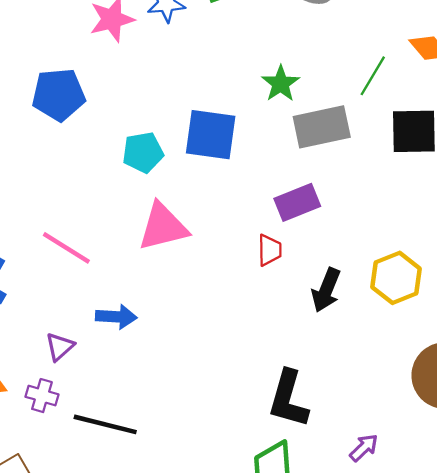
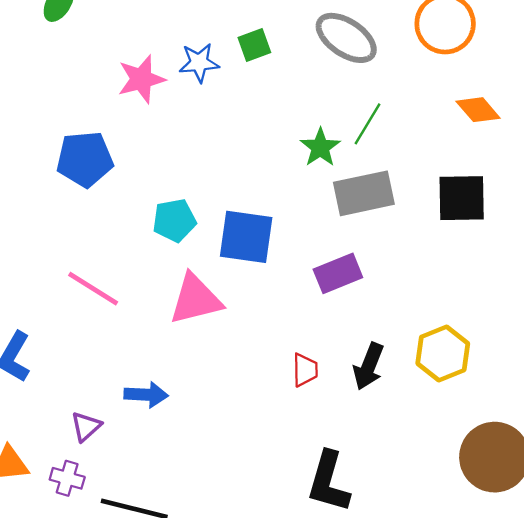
green line: (373, 76) -> (367, 124), moved
blue square: (211, 135) -> (246, 237), moved
pink line: (66, 248) -> (93, 289), moved
red trapezoid: (270, 250) -> (305, 370), moved

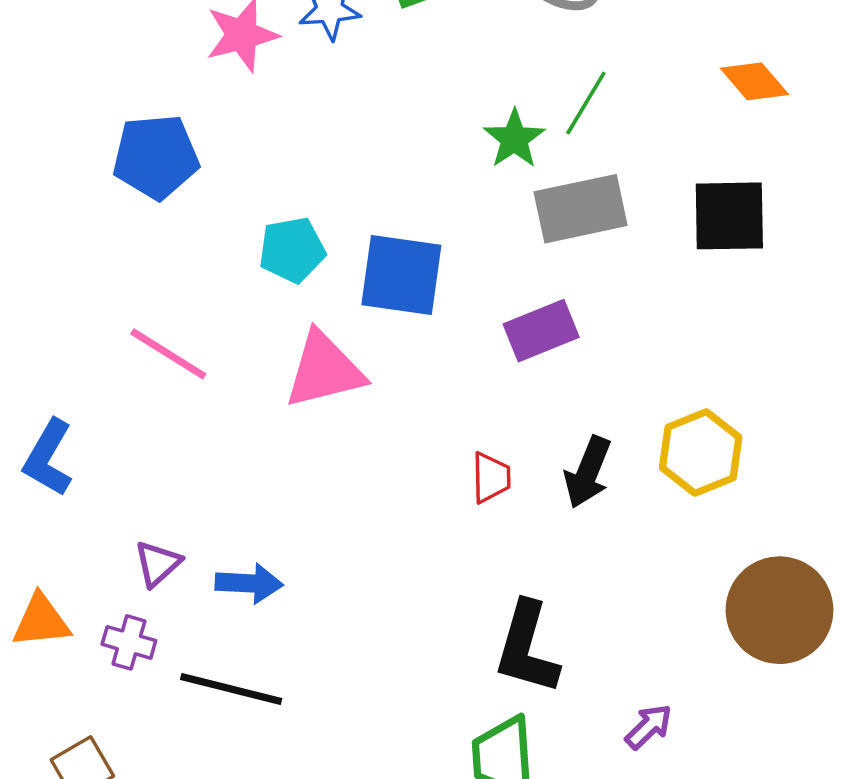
blue arrow: (146, 395) -> (249, 583), moved

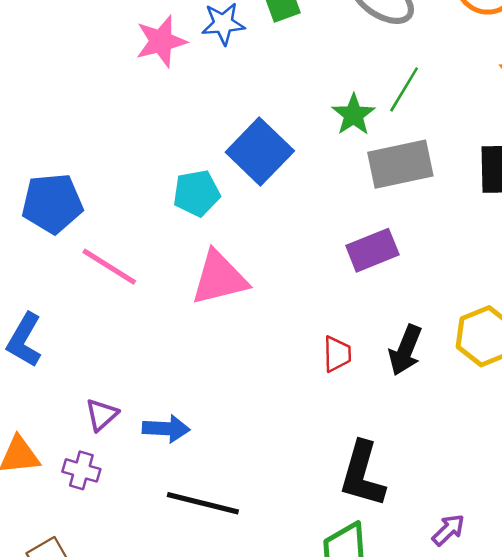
blue pentagon: (156, 157) -> (52, 203), moved
blue square: (401, 275) -> (260, 151), moved, turned 36
black line: (231, 689) -> (203, 503), moved

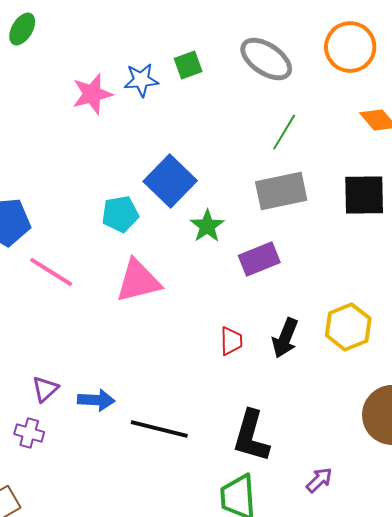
green star: (353, 115) -> (207, 226), moved
black line: (203, 503) -> (159, 429), moved

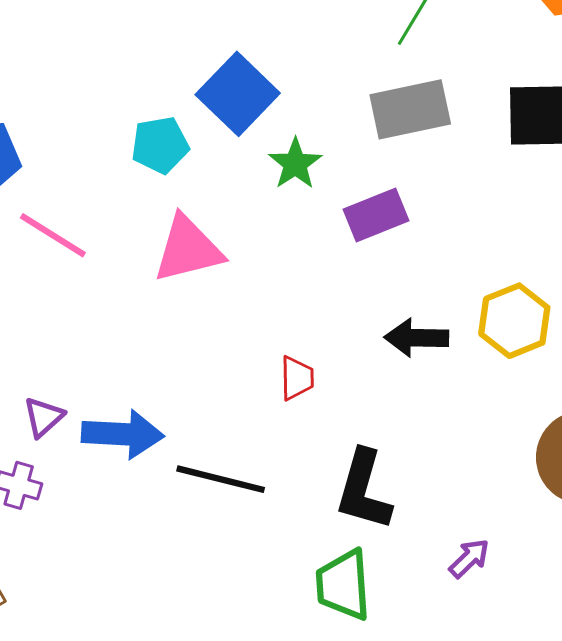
black arrow: (285, 338) -> (416, 338), turned 69
red trapezoid: (231, 341) -> (297, 378), moved
blue arrow: (96, 400) -> (123, 434), size x1.4

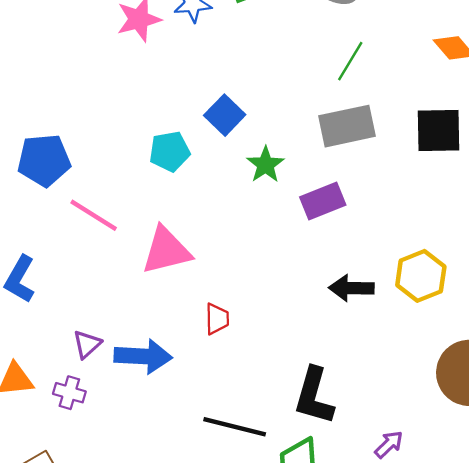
blue square: (238, 94) -> (225, 115), size x0.7
pink triangle: (188, 249) -> (166, 251), moved
red trapezoid: (297, 378) -> (217, 319), moved
black line: (221, 479) -> (235, 427), moved

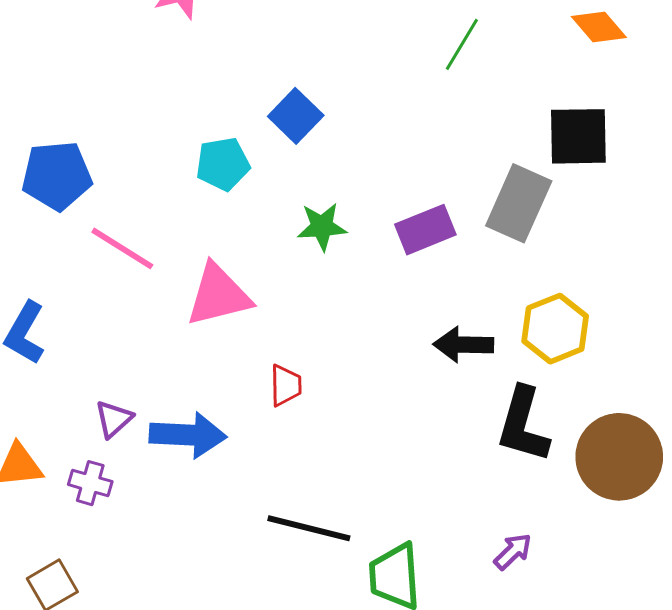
gray rectangle: (347, 126) -> (519, 203), moved, turned -54
green star: (265, 165) -> (322, 227), moved, turned 30
black L-shape: (314, 396) -> (523, 425), moved

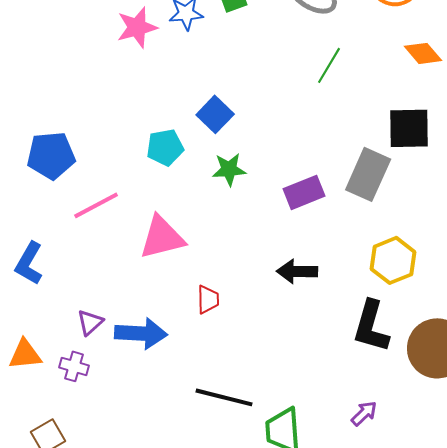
green star: (322, 227) -> (229, 169), moved
pink line: (122, 248) -> (96, 205), turned -60
black arrow: (463, 345) -> (297, 271), moved

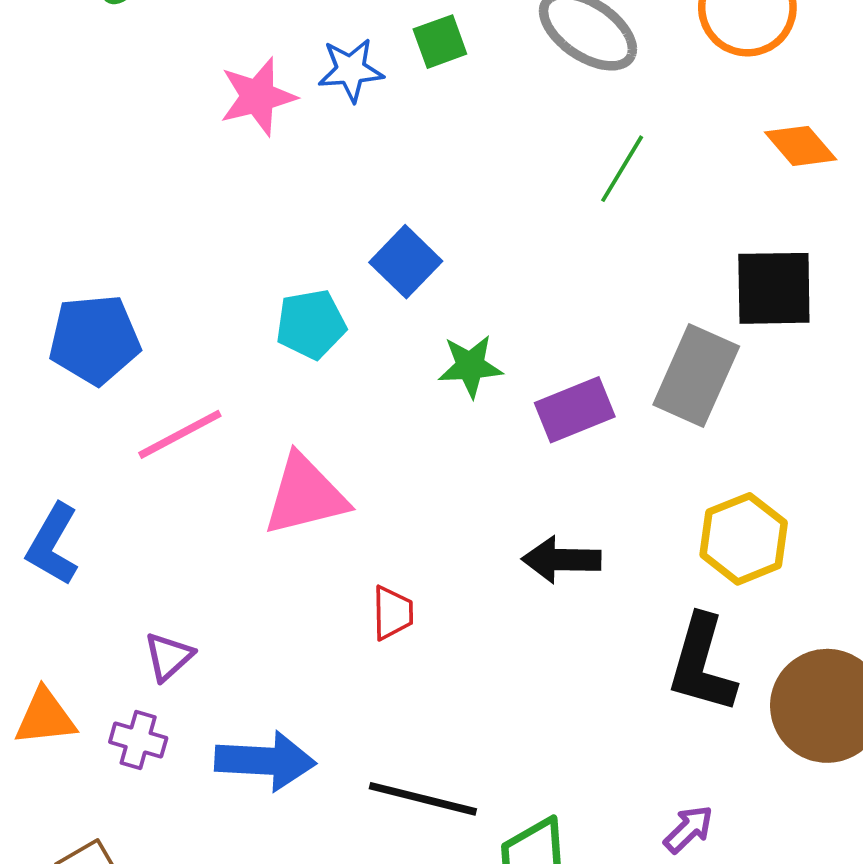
green star: (229, 169) -> (470, 366), moved
blue arrow: (141, 333) -> (265, 761), moved

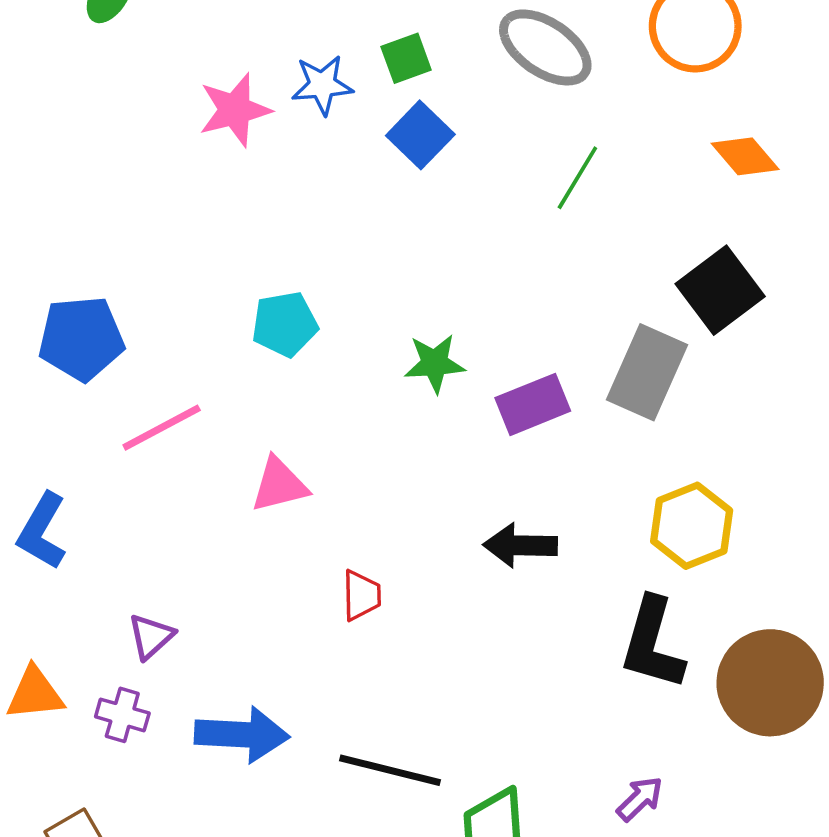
blue square: (406, 262) -> (420, 135), moved
black square: (774, 288) -> (720, 290), turned -36
pink triangle: (305, 495) -> (279, 485), size x0.7

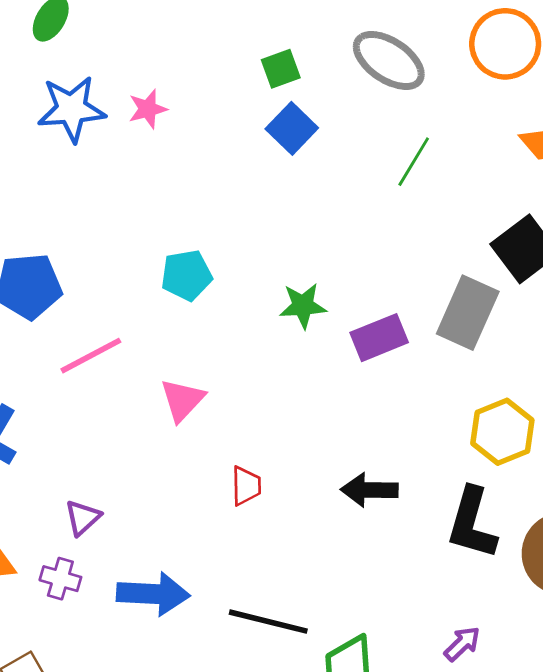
blue star: (322, 85) -> (72, 109), moved, size x1.4
pink star: (235, 110) -> (148, 109), size x0.7
pink triangle: (279, 485) -> (182, 400), turned -33
black arrow: (520, 545) -> (369, 490), moved

